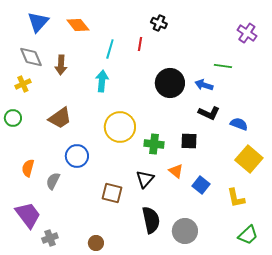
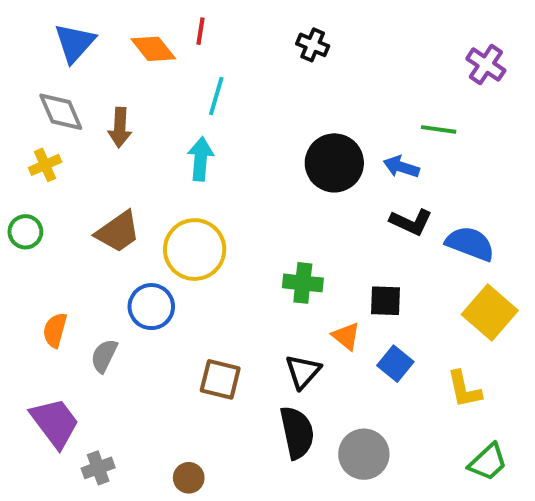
red line: (140, 44) -> (201, 31), moved
blue semicircle: (239, 124) -> (470, 244), size x1.4
yellow circle: (120, 127) -> (195, 250), moved
black square: (189, 141) -> (385, 301), moved
black triangle: (145, 179) -> (303, 372), moved

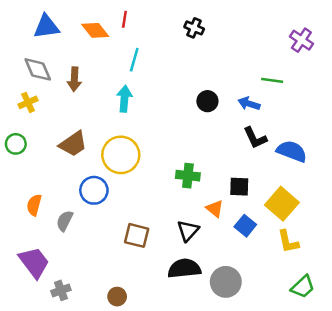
blue triangle: (75, 43) -> (46, 27), turned 40
black circle: (334, 163) -> (207, 101), size x0.6
black L-shape: (411, 222) -> (255, 138), turned 40
yellow square: (490, 312) -> (282, 204), moved
black semicircle: (297, 433) -> (184, 268), turned -84

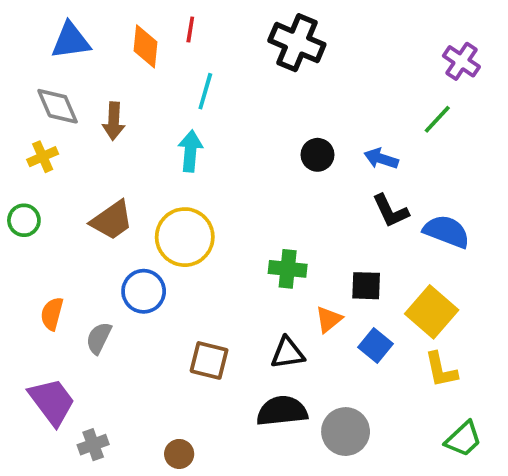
black cross: (194, 28) -> (297, 43), size x1.8
orange diamond: (95, 30) -> (145, 46), turned 44
green line: (272, 80) -> (437, 119), moved, turned -55
orange triangle: (215, 209) -> (329, 319), turned 42
black triangle: (188, 231) -> (288, 353), turned 40

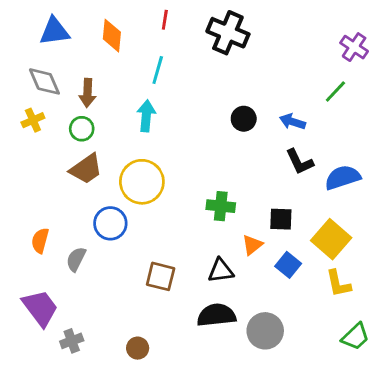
red line: (190, 30) -> (165, 20), moved
green circle: (24, 220) -> (82, 129), moved
blue semicircle: (447, 231) -> (343, 177), turned -39

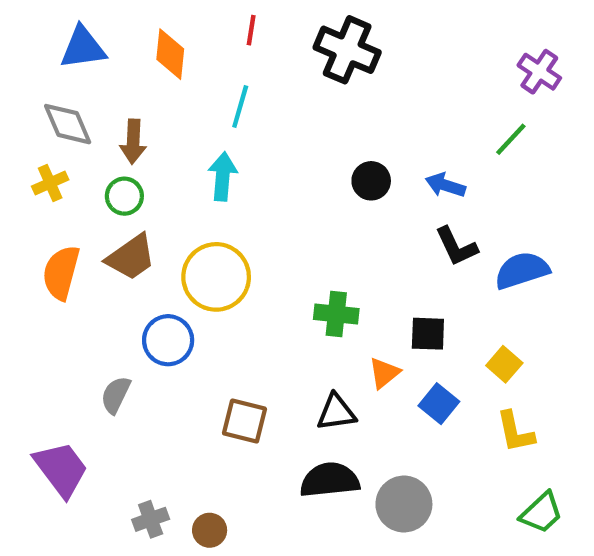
yellow square: (331, 239) -> (504, 364), size x0.6
orange semicircle: (40, 241) -> (61, 273), moved, size x1.4
gray cross: (72, 341) -> (151, 519), moved

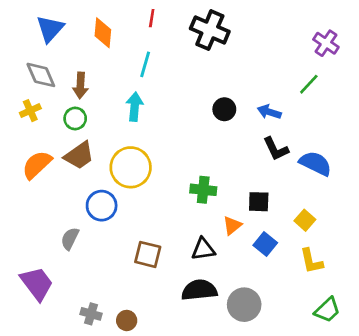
blue triangle: (83, 48) -> (50, 29), turned -40
blue semicircle: (522, 270) -> (315, 163), turned 44
orange semicircle: (61, 273) -> (37, 165), turned 32
gray cross: (151, 519) -> (91, 314), turned 36

